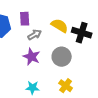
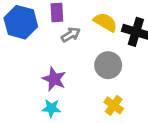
purple star: (32, 57) -> (54, 79), moved
cyan star: (33, 88) -> (51, 108), moved

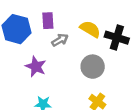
purple star: (54, 79) -> (36, 67), moved

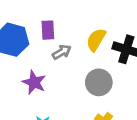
yellow semicircle: (90, 29) -> (96, 40), turned -90

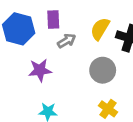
purple star: (34, 82) -> (40, 70), turned -30

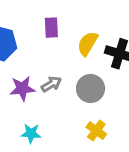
purple rectangle: (53, 19) -> (51, 28), moved
gray arrow: (67, 41) -> (51, 84), moved

